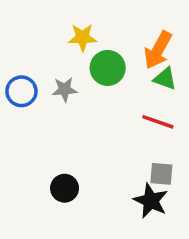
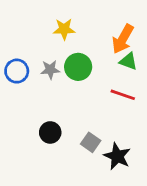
green circle: (108, 68) -> (78, 67), moved
gray square: (161, 174) -> (91, 142), moved, turned 30
black circle: (65, 188) -> (50, 132), moved

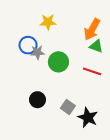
green circle: (78, 67) -> (58, 62), moved
blue circle: (17, 71) -> (28, 45), moved

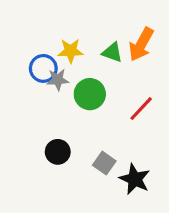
yellow star: (48, 22) -> (71, 51), moved
green triangle: (96, 46) -> (112, 52), moved
red line: (92, 71) -> (141, 109), turned -66

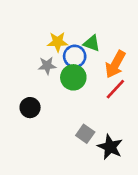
orange arrow: (141, 44) -> (115, 64), moved
blue circle: (43, 68) -> (75, 56), moved
black circle: (58, 152) -> (30, 108), moved

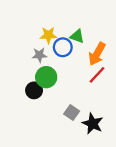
green circle: (73, 77) -> (46, 77), moved
black circle: (30, 108) -> (34, 90), moved

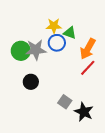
yellow star: (48, 35) -> (54, 26), moved
gray star: (40, 55) -> (36, 50), size x1.5
green circle: (46, 77) -> (21, 51), moved

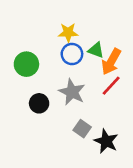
green triangle: (70, 33) -> (96, 50), moved
gray star: (36, 50) -> (72, 92), moved, turned 30

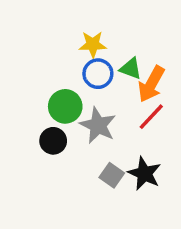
green circle: (26, 64) -> (65, 106), moved
black star: (106, 141) -> (144, 174), moved

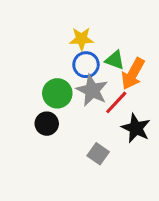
red line: (151, 117) -> (116, 102), moved
gray star: (98, 125) -> (92, 90), moved
black star: (144, 174) -> (136, 128), moved

